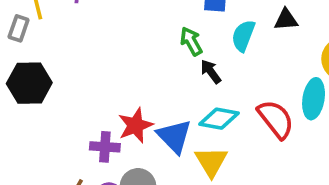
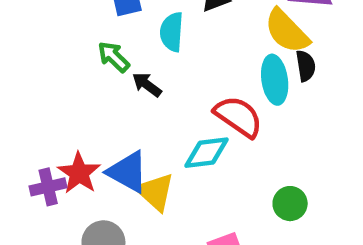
cyan diamond: (219, 119) -> (207, 153), moved
purple cross: (105, 147) -> (48, 187), moved
yellow triangle: (211, 162) -> (155, 192), moved

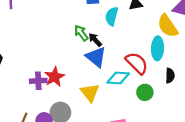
green arrow: (114, 57) -> (81, 33), moved
black semicircle: (306, 66) -> (170, 76), moved
blue triangle: (128, 172) -> (96, 57), moved
green circle: (290, 204) -> (145, 92), moved

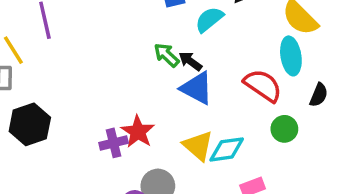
cyan semicircle: (112, 16) -> (209, 19), turned 48
black semicircle: (170, 76) -> (319, 95), turned 32
cyan diamond: (118, 78) -> (227, 149), moved

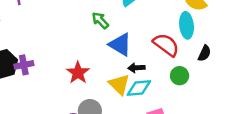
black arrow: (190, 61) -> (136, 68), moved, turned -42
purple cross: (114, 143) -> (24, 65), moved

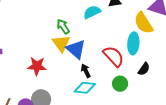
black arrow: (136, 68) -> (86, 71), turned 56
red star: (78, 73) -> (37, 66), turned 30
yellow triangle: (119, 84) -> (61, 43), moved

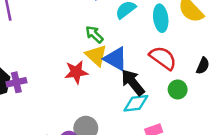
cyan ellipse: (133, 43) -> (161, 18), moved
red star: (37, 66) -> (76, 72), moved
black arrow: (86, 71) -> (133, 82), size x1.6

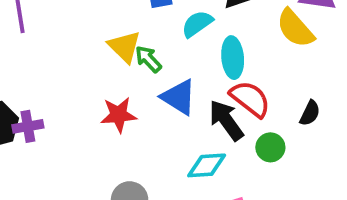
cyan ellipse: (161, 18) -> (233, 58), moved
yellow triangle: (96, 55) -> (124, 47), moved
black arrow: (133, 82) -> (226, 120), moved

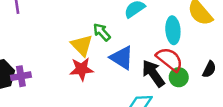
yellow triangle: (124, 47) -> (82, 45), moved
cyan ellipse: (233, 58) -> (173, 30), moved
green circle: (270, 147) -> (179, 77), moved

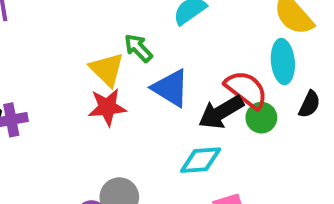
cyan ellipse: (173, 30) -> (283, 62), moved
black arrow: (153, 73) -> (221, 112), turned -84

